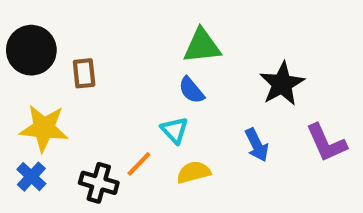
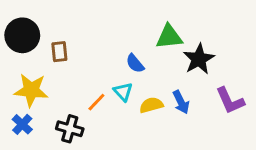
green triangle: (202, 46) -> (169, 37), moved
orange line: (139, 164) -> (96, 102), moved
yellow semicircle: (194, 172) -> (151, 105), moved

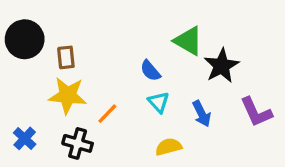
green triangle: (169, 37) -> (188, 41), turned 36
yellow star: (31, 90) -> (68, 95), moved
cyan triangle: (123, 92) -> (159, 102), moved
yellow semicircle: (151, 105) -> (168, 147), moved

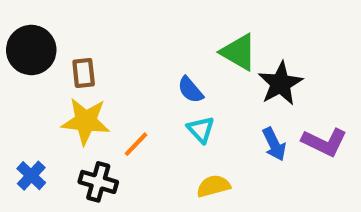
purple L-shape: (256, 112) -> (324, 142), turned -40
blue arrow: (202, 114) -> (274, 144), moved

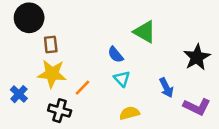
black circle: (31, 50) -> (29, 18), moved
black star: (280, 83) -> (197, 57), moved
purple L-shape: (324, 142) -> (197, 107), moved
blue cross: (31, 176) -> (19, 94), moved

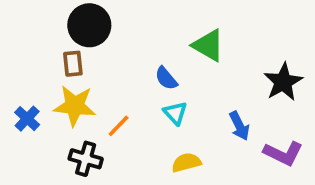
black circle: (29, 18) -> (89, 25), moved
blue cross: (19, 94) -> (27, 119), moved

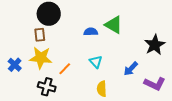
blue semicircle: (166, 78) -> (91, 32), moved, turned 128
blue arrow: (239, 126) -> (131, 69), turned 70
yellow semicircle: (186, 162) -> (102, 89), turned -77

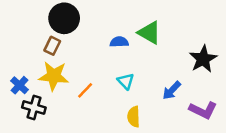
brown rectangle: (40, 35) -> (52, 46), turned 32
black cross: (47, 87) -> (34, 107), moved

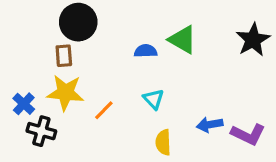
brown rectangle: (52, 46) -> (64, 56), turned -30
black star: (203, 59) -> (253, 40), moved
blue arrow: (172, 90) -> (210, 125), moved, turned 36

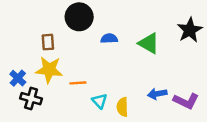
black circle: (78, 22) -> (79, 17), moved
green triangle: (182, 40) -> (149, 43), moved
cyan triangle: (154, 99) -> (100, 101), moved
orange line: (104, 110) -> (78, 83), turned 42

